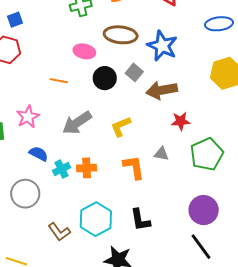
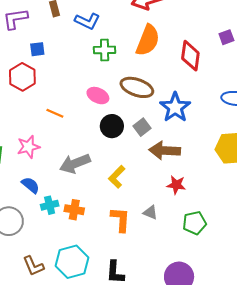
orange line: (59, 81) -> (55, 113), moved
yellow L-shape: (121, 127) -> (117, 177), turned -35
green pentagon: (207, 154) -> (195, 223), size x0.7

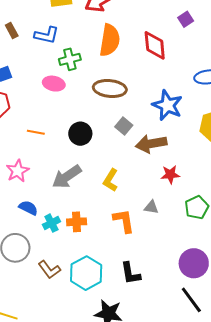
pink ellipse: (98, 96) -> (54, 84), moved
blue star: (175, 107) -> (167, 105), moved
black circle: (112, 126) -> (80, 134), moved
brown L-shape: (33, 266) -> (49, 270), moved

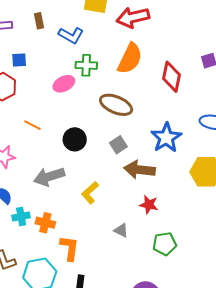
pink ellipse: (54, 84) -> (64, 84), turned -55
orange L-shape: (124, 221) -> (69, 248), moved

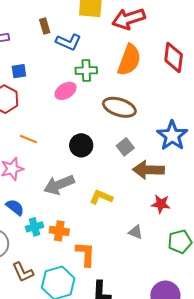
brown rectangle: (39, 21) -> (45, 26), moved
red diamond: (172, 77) -> (174, 57), moved
orange line: (32, 125) -> (29, 139), moved
yellow L-shape: (90, 193) -> (101, 197), turned 70

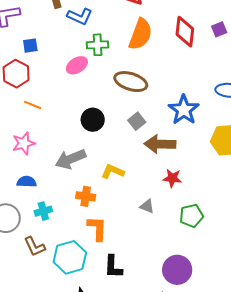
orange line: (29, 139) -> (33, 105), moved
blue semicircle: (15, 207) -> (27, 182), turned -36
cyan cross: (35, 227) -> (43, 211), moved
orange cross: (59, 231) -> (86, 196), moved

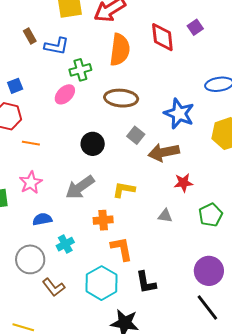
brown L-shape: (35, 247) -> (54, 287), moved

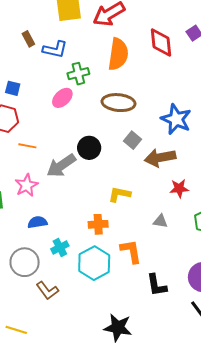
blue square: (15, 86) -> (13, 88), turned 35
gray arrow: (80, 187) -> (61, 166), moved
orange L-shape: (122, 249) -> (131, 251), moved
black L-shape: (146, 282) -> (157, 285), moved
cyan hexagon: (102, 283) -> (94, 263), moved

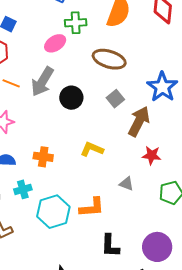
brown arrow: (160, 158) -> (139, 121), turned 116
gray arrow: (61, 166) -> (42, 82), moved, turned -36
orange cross: (98, 224) -> (43, 157), moved
orange L-shape: (131, 251) -> (92, 207), turned 84

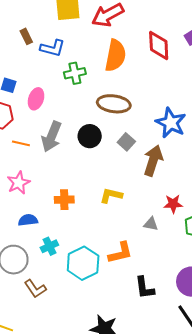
pink ellipse: (55, 43) -> (36, 99), moved, turned -30
black circle: (71, 98) -> (90, 136), moved
red star: (152, 155) -> (173, 204), moved
orange cross: (43, 157) -> (64, 200), moved

